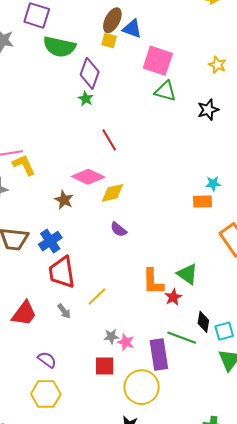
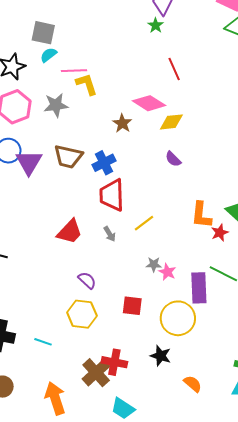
red square: (105, 366) -> (132, 306), moved

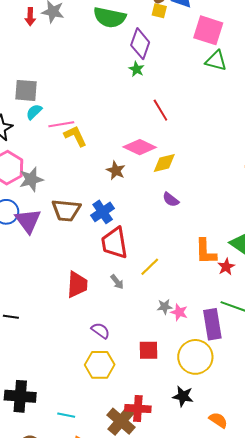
gray star: (56, 105) -> (31, 179), moved
red trapezoid: (70, 232) -> (77, 285), turned -32
cyan line: (43, 342) -> (66, 415), moved

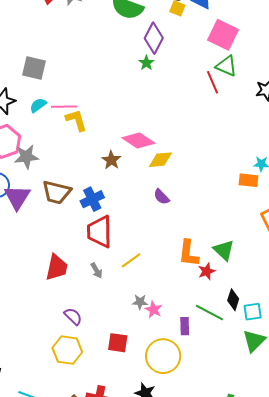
red line: (160, 110) -> (213, 82), moved
cyan semicircle: (34, 112) -> (38, 105), moved
purple rectangle: (212, 324) -> (185, 326), size x0.6

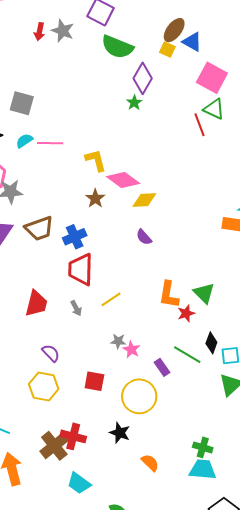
yellow L-shape: (76, 120) -> (96, 160), moved
brown trapezoid: (57, 192) -> (39, 228), turned -36
purple rectangle: (185, 326) -> (162, 367), turned -36

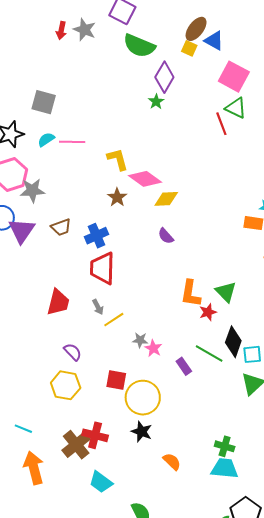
brown trapezoid: (39, 228) -> (61, 227), size x0.7
yellow line: (111, 299) -> (114, 320), moved
black diamond: (211, 343) -> (233, 342), size x1.4
yellow circle: (139, 396) -> (143, 398), moved

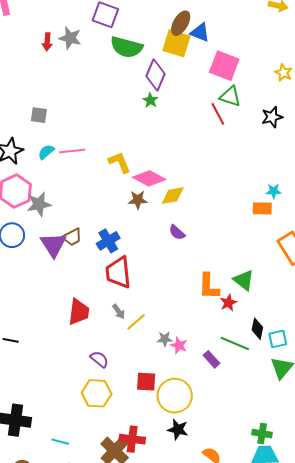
yellow square: (189, 48) -> (176, 43), size x1.8
gray square: (44, 102) -> (39, 115), size x0.7
brown star: (117, 197) -> (138, 200), moved, turned -30
purple triangle: (22, 231) -> (53, 245), moved
black diamond: (233, 342) -> (257, 329), size x0.7

